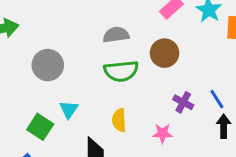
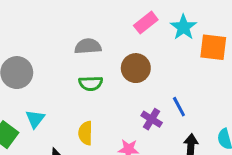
green semicircle: (121, 71) -> (91, 83), size x0.7
blue line: (217, 99) -> (179, 107), moved

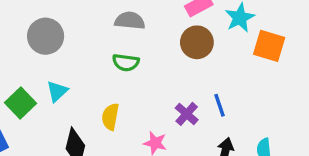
brown circle: (136, 68) -> (197, 42), moved

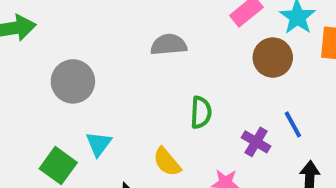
brown circle: (197, 42) -> (273, 58), moved
green semicircle: (126, 62) -> (201, 112), moved, turned -84
yellow semicircle: (110, 117) -> (167, 162), turned -40

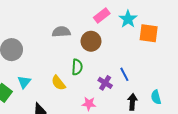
brown circle: (273, 58) -> (91, 41), moved
yellow semicircle: (167, 162) -> (58, 83), moved

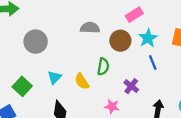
cyan star: (128, 19) -> (148, 38), moved
blue line: (124, 74) -> (153, 62), moved
cyan triangle: (24, 82) -> (54, 77), moved

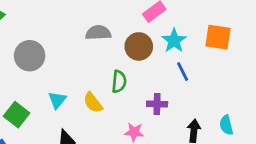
purple cross: (131, 86) -> (157, 104), turned -32

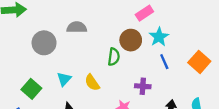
gray semicircle: (98, 33) -> (77, 27), moved
orange square: (218, 37) -> (199, 62), moved, turned 30
green semicircle: (119, 82) -> (114, 57), moved

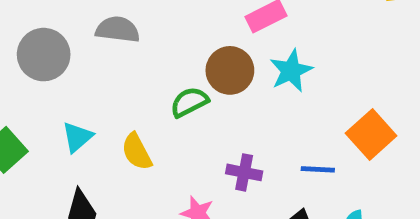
green semicircle: (114, 57) -> (189, 102), turned -132
blue line: (164, 62) -> (318, 169), moved, turned -70

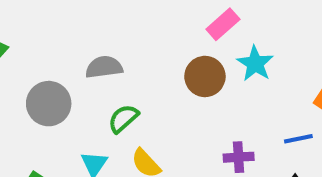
green semicircle: (189, 102) -> (123, 119), moved

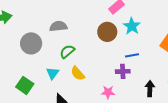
blue line: (298, 139) -> (132, 55), moved

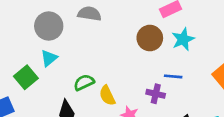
green semicircle: (67, 51) -> (84, 82), moved
cyan triangle: (53, 73) -> (49, 58), moved
yellow semicircle: (78, 73) -> (107, 95), moved

